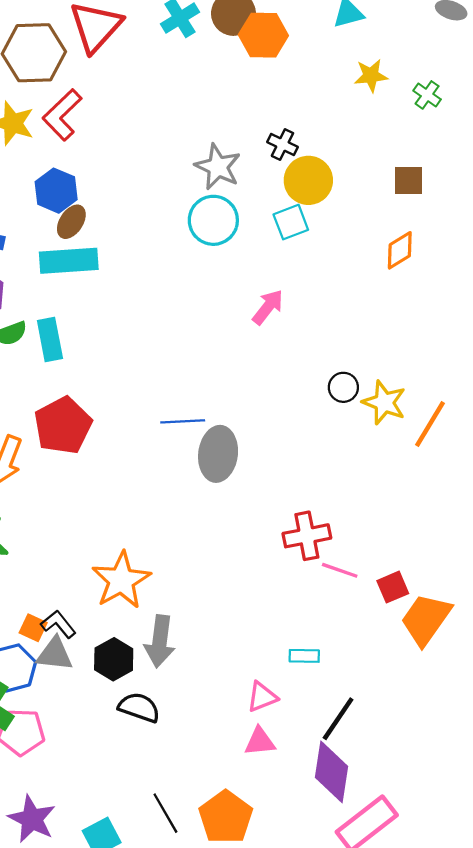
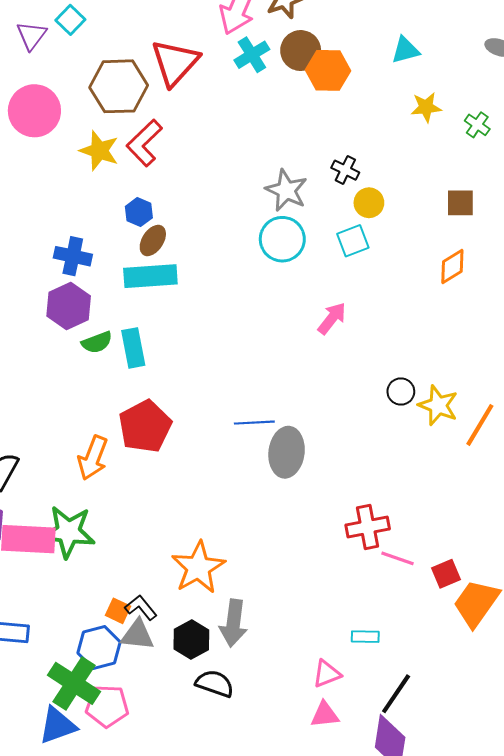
yellow circle: (308, 180) -> (369, 203), size x0.7
blue hexagon: (56, 191) -> (139, 212), size x0.7

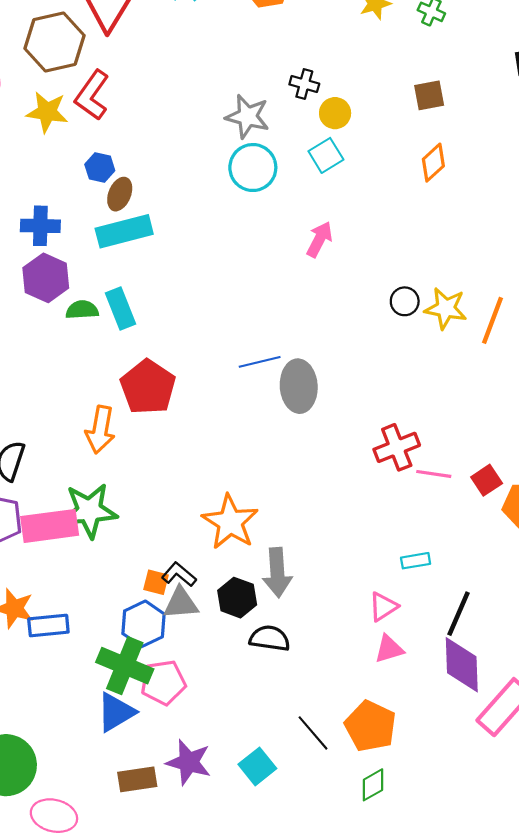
green semicircle: (97, 342) -> (82, 310), turned -152

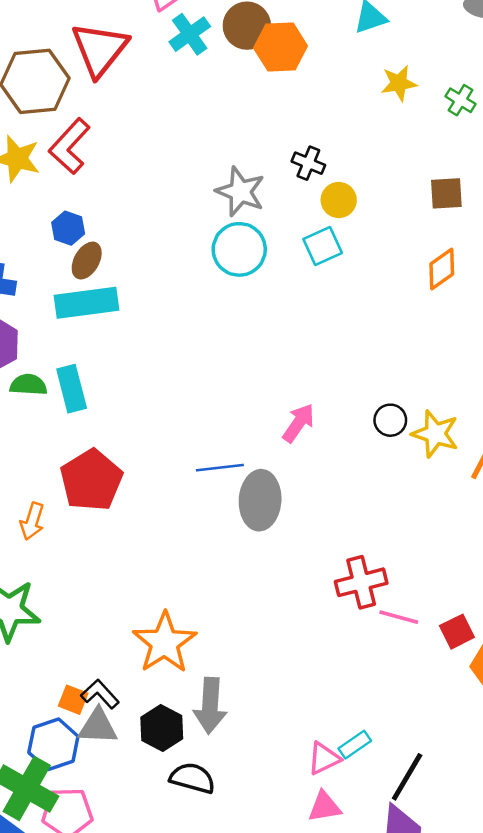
pink arrow: (319, 239) -> (299, 423), moved
orange arrow: (100, 430) -> (32, 521), size x0.7
cyan rectangle: (416, 561) -> (355, 745), moved, turned -32

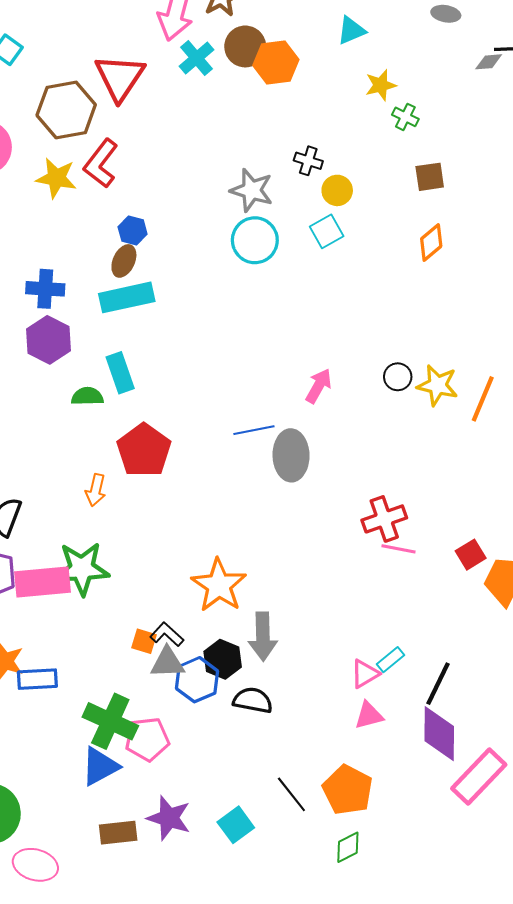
green cross: (461, 100) -> (405, 117), moved
blue hexagon: (68, 228) -> (133, 231), moved
green semicircle: (28, 385) -> (87, 396), moved
pink line: (399, 617) -> (398, 549), moved
blue hexagon: (53, 744) -> (197, 680), moved

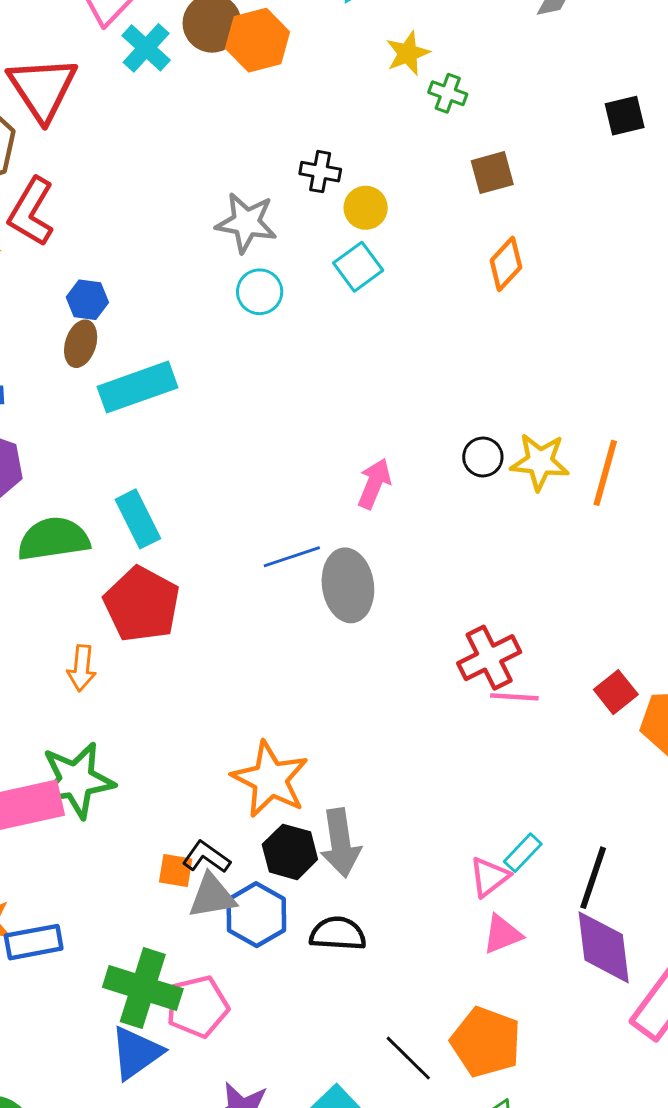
cyan circle: (255, 240) -> (260, 292), size x0.7
cyan rectangle: (127, 297) -> (137, 387), moved
cyan rectangle: (120, 373) -> (138, 519), moved
green semicircle: (87, 396) -> (53, 539), size x1.6
black hexagon: (223, 659) -> (290, 852), moved

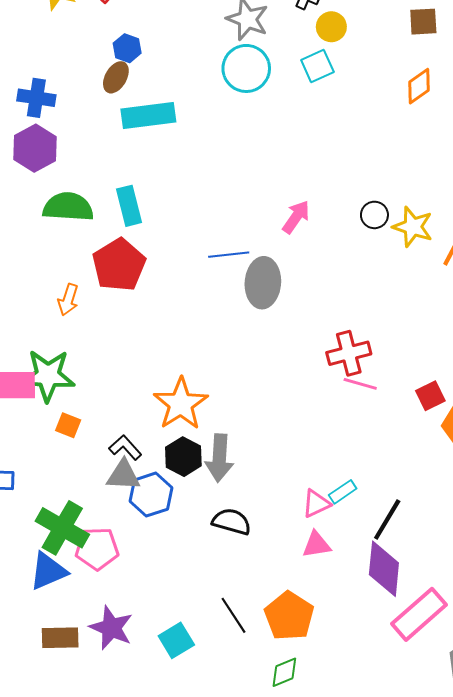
cyan circle: (260, 292) -> (246, 68), size x1.5
orange square: (176, 870) -> (68, 425), moved
black semicircle: (338, 934) -> (232, 522), moved

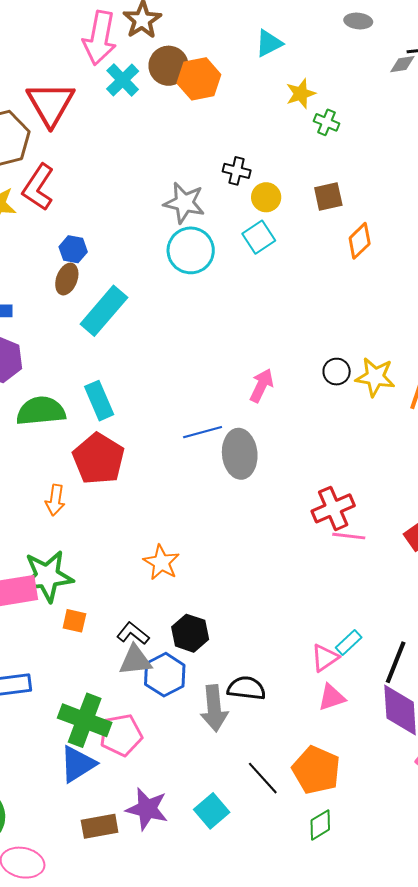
brown square: (423, 22) -> (328, 197), moved
cyan rectangle: (148, 116) -> (104, 311), turned -33
orange star: (181, 404) -> (161, 562), moved, size x0.7
gray arrow: (219, 458) -> (214, 708), moved

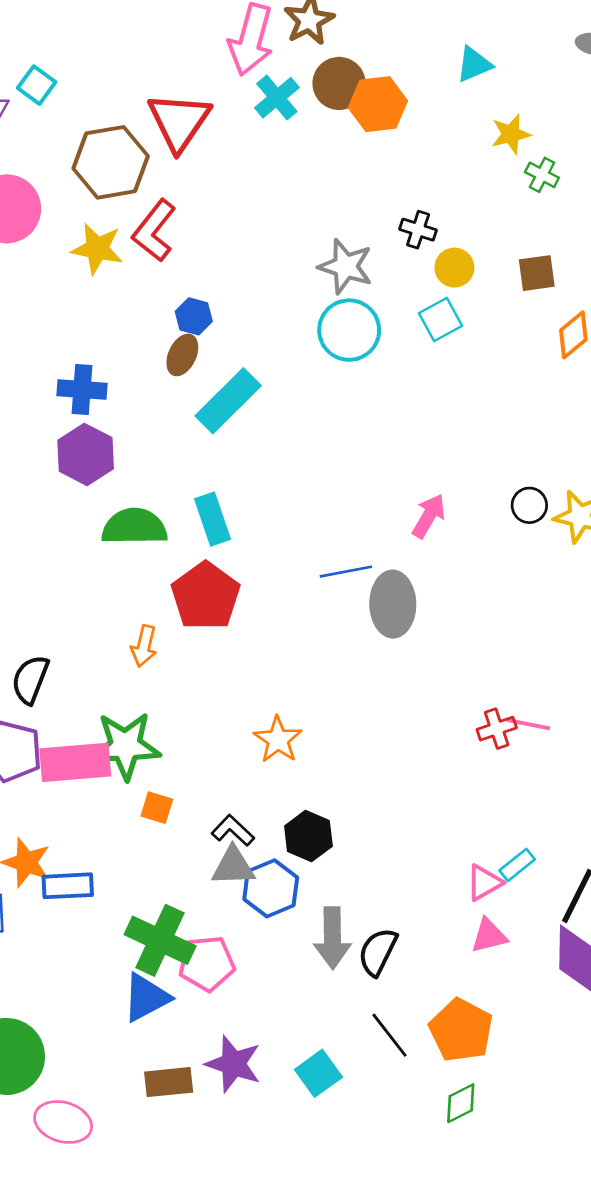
red cross: (333, 508) -> (497, 729), moved, size x0.7
black semicircle: (246, 688) -> (378, 952), moved, turned -75

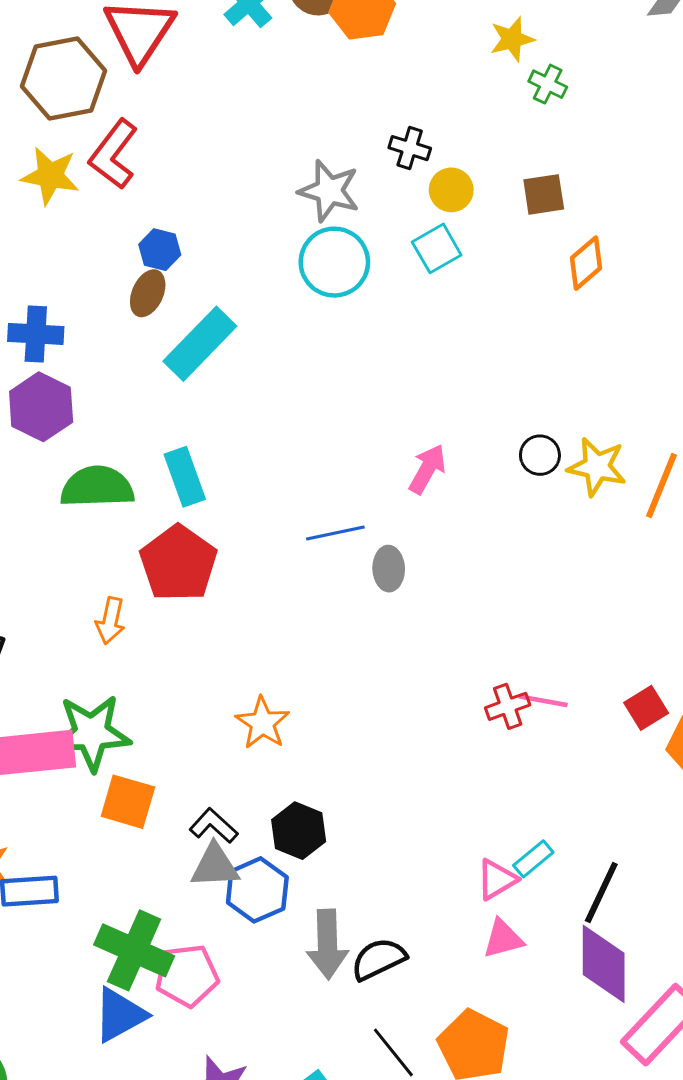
gray ellipse: (393, 604) -> (389, 569), size x0.6
orange square: (157, 808) -> (128, 802), size x1.5
black semicircle: (378, 952) -> (379, 959), turned 39

